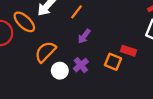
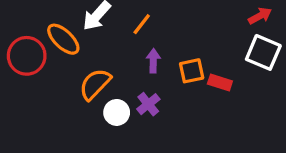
purple arrow: (84, 36) -> (153, 61), turned 144
orange square: (113, 62) -> (192, 71), moved, turned -35

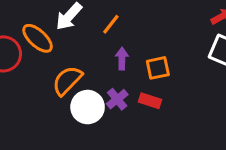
red rectangle: (220, 82) -> (150, 101), moved
white circle: (117, 112) -> (88, 107), size x1.4

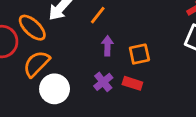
orange semicircle: (67, 80) -> (36, 64), moved
white circle: (88, 107) -> (55, 89), moved

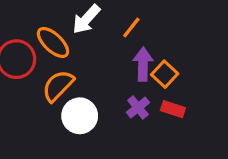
purple arrow: (107, 46) -> (143, 64), size x1.4
orange square: (139, 54) -> (165, 74), moved, turned -35

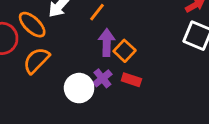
white circle: (80, 116) -> (79, 88), moved

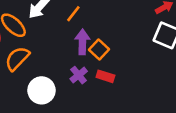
white circle: (79, 88) -> (41, 90), moved

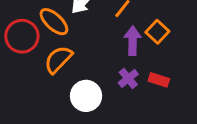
orange square: (99, 49) -> (157, 32), moved

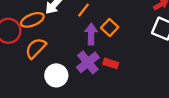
orange ellipse: (54, 22) -> (32, 20), turned -65
purple cross: (128, 78) -> (88, 62), size x1.5

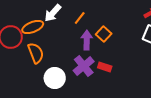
orange semicircle: (36, 48) -> (36, 53), turned 115

